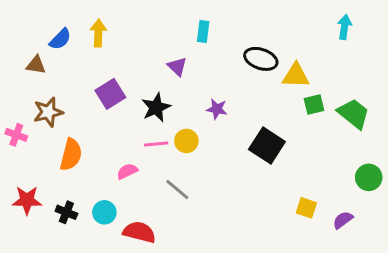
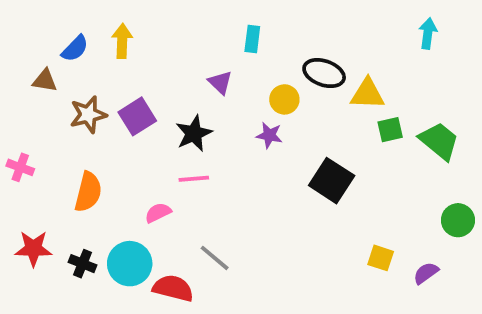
brown star: (48, 112) -> (88, 115), moved
yellow circle: (186, 141) -> (284, 99), moved
gray line: (177, 190) -> (215, 258), moved
cyan circle: (104, 212) -> (130, 264), size x1.5

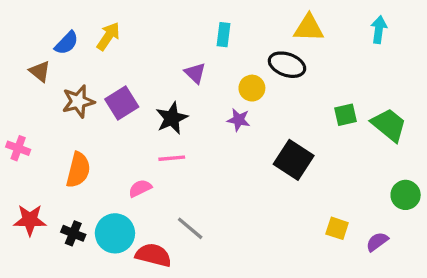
yellow arrow: (122, 41) -> (108, 36), turned 32
brown triangle: (45, 81) -> (40, 71), turned 30
yellow triangle: (367, 94) -> (309, 28), moved

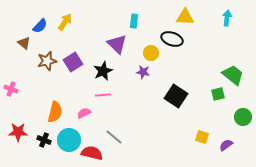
purple triangle: (195, 73) -> (117, 44), size x1.5
green square: (345, 115) -> (218, 94), moved
orange semicircle: (78, 170) -> (55, 112), moved

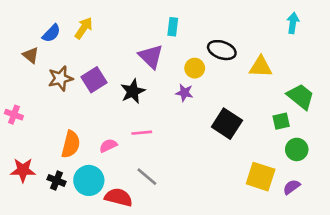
yellow triangle: (185, 17) -> (261, 67), moved
pink line: (103, 95) -> (142, 133), moved
green circle: (243, 117) -> (297, 149), moved
yellow square: (202, 137) -> (261, 177), size x1.6

